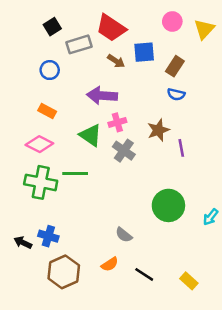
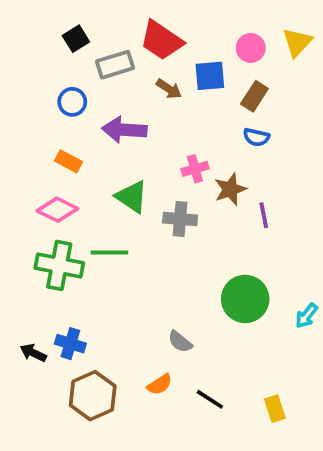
pink circle: (172, 22) -> (251, 48), moved
purple arrow: (102, 96) -> (124, 130), moved
pink cross: (117, 122) -> (195, 169), moved
gray cross: (124, 151) -> (180, 219), turned -30
yellow rectangle: (189, 281) -> (275, 409), turned 30

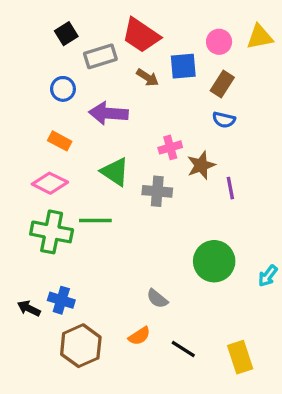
yellow triangle: (297, 42) -> (260, 37), turned 36
yellow rectangle: (275, 409) -> (240, 357), size x1.4

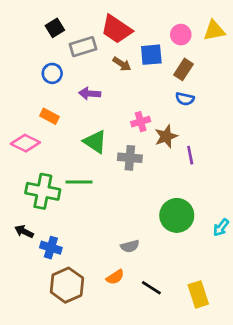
purple arrow: (108, 113) -> (90, 94), size x0.7
pink diamond: (50, 183) -> (25, 143), moved
gray semicircle: (157, 299) -> (130, 246), turned -54
black arrow: (29, 308) -> (24, 231), moved

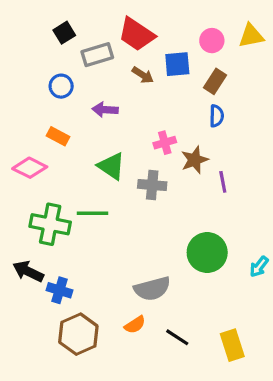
blue semicircle: (185, 99) -> (217, 116), turned -102
black arrow: (24, 231) -> (28, 271), size x1.4
gray semicircle: (130, 246) -> (152, 289), size x1.6

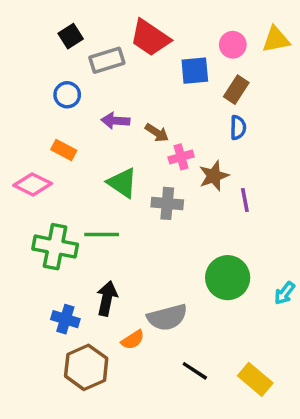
brown arrow: (143, 75) -> (157, 133), moved
black arrow: (28, 271) -> (107, 298), moved, turned 76
orange semicircle: (135, 325) -> (133, 340), moved
yellow rectangle: (232, 345) -> (255, 379), turned -32

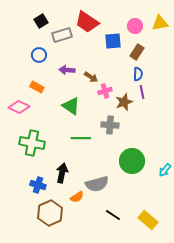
purple line: (245, 200) -> (142, 92), moved
gray cross: (167, 203) -> (110, 125), moved
green line: (102, 235) -> (81, 138), moved

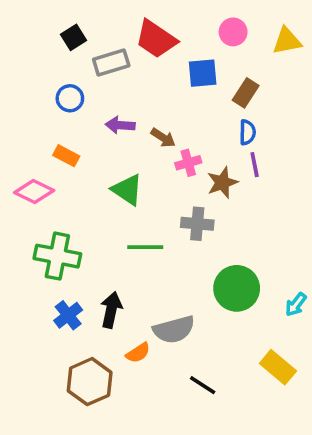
pink circle: (135, 26) -> (233, 32), moved
blue cross: (38, 185) -> (68, 315), moved, turned 35
yellow rectangle: (148, 220) -> (278, 367), moved

